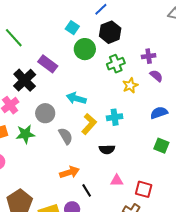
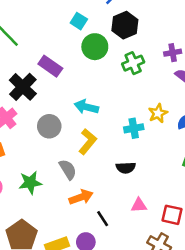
yellow star: (130, 85) -> (158, 113), moved
yellow L-shape: (89, 124) -> (88, 141), moved
green star: (25, 134) -> (30, 183), moved
gray semicircle: (66, 136) -> (68, 169), moved

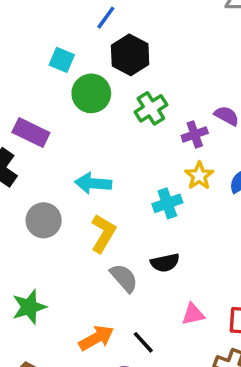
purple cross: (173, 53) -> (195, 134), moved
gray semicircle: (68, 169) -> (124, 278), moved
orange arrow: (81, 197) -> (96, 338), moved

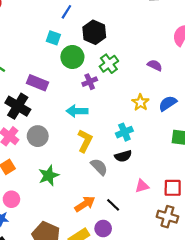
blue line: (106, 18) -> (66, 12), moved
purple cross: (195, 134) -> (90, 82), moved
cyan cross: (167, 203) -> (124, 132), moved
gray circle: (44, 220) -> (38, 136), moved
green star: (29, 307) -> (49, 175), moved

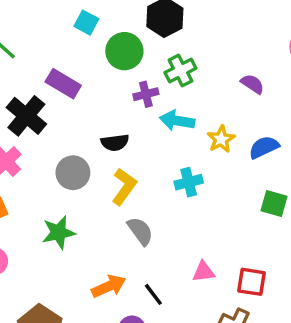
cyan square: (53, 38) -> (86, 23), moved
cyan arrow: (77, 111) -> (177, 121), moved
gray circle: (38, 136) -> (73, 173), moved
black semicircle: (123, 156) -> (115, 143), moved

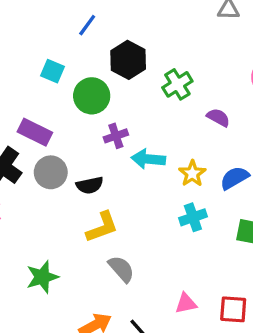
green cross: (180, 70) -> (177, 84), moved
gray circle: (73, 173) -> (51, 172), moved
cyan cross: (189, 182) -> (193, 217), moved
yellow L-shape: (124, 187) -> (102, 227), turned 39

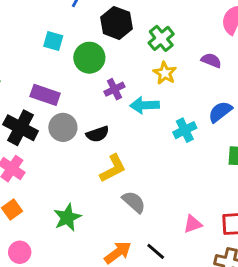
purple semicircle: (218, 117) -> (211, 60), moved
yellow star: (192, 173) -> (165, 73), moved
cyan cross: (193, 217) -> (185, 130), moved

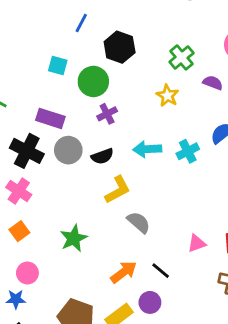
green cross: (161, 38) -> (182, 57), moved
purple cross: (114, 89) -> (107, 114), moved
cyan arrow: (145, 105) -> (147, 149), moved

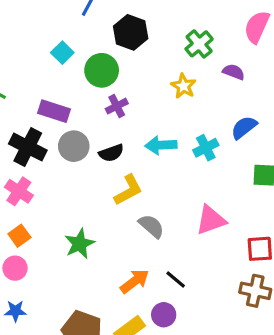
cyan square: (58, 66) -> (62, 53), turned 30
pink triangle: (197, 243) -> (211, 220), moved, size x1.5
pink circle: (27, 273) -> (15, 268), moved

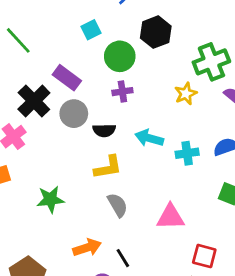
green cross: (199, 44) -> (211, 62), size x1.4

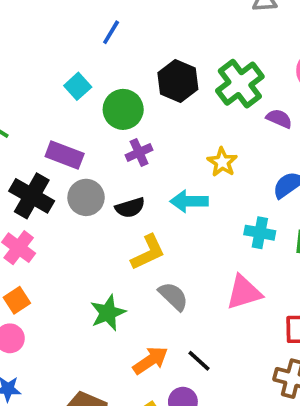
black hexagon: (156, 32) -> (178, 81), moved
yellow star: (186, 94) -> (222, 162), moved
cyan cross: (187, 153) -> (260, 233), moved, turned 35
green star: (50, 199) -> (108, 313), moved

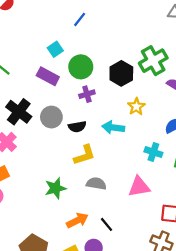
black hexagon: (178, 81) -> (121, 73), moved
purple rectangle: (65, 155) -> (48, 76), moved
gray semicircle: (173, 296) -> (96, 184), turned -42

